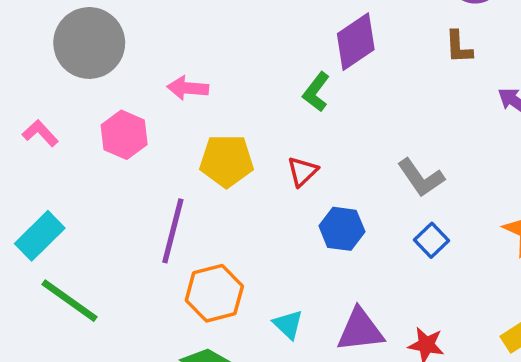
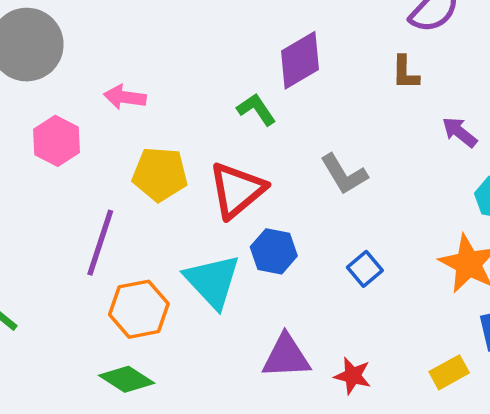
green L-shape: (316, 92) -> (256, 109), turned 105
red triangle: (302, 171) -> (237, 190), size x1.8
gray L-shape: (421, 178) -> (344, 174), moved
cyan triangle: (288, 324) -> (212, 281), moved, size x1.8

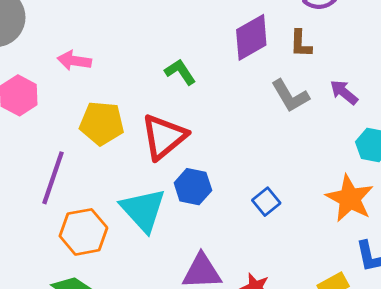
purple diamond: (300, 60) -> (251, 37), moved
gray L-shape: (344, 174) -> (290, 96), moved

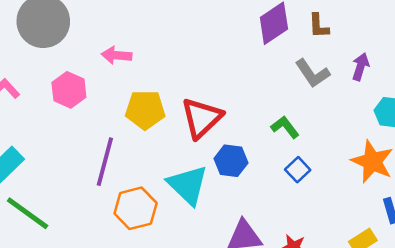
green L-shape: (180, 72) -> (285, 127), moved
purple arrow: (344, 92) -> (360, 67), turned 72

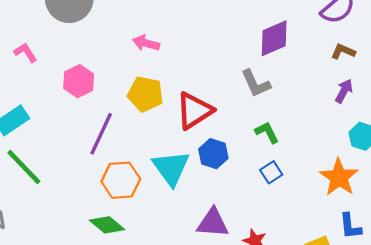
brown L-shape: (319, 26) -> (343, 51), moved, turned 105
pink arrow: (117, 55) -> (146, 43), moved
gray L-shape: (312, 73) -> (256, 83), moved
pink hexagon: (69, 90) -> (79, 81), moved

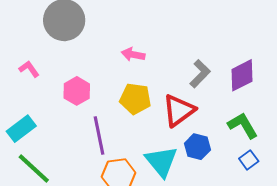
purple diamond: (274, 38) -> (242, 75), moved
gray L-shape: (256, 83) -> (200, 74), moved, turned -108
green L-shape: (267, 132) -> (243, 125), size x1.4
purple line: (101, 134) -> (99, 135), turned -33

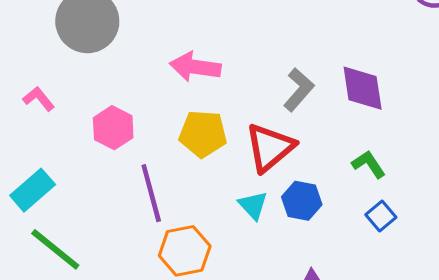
pink arrow: (133, 54) -> (195, 67), size x1.4
purple diamond: (242, 75) -> (363, 88), turned -68
green L-shape: (243, 125) -> (369, 164), size x0.7
cyan triangle: (161, 161) -> (253, 205), moved, size x0.6

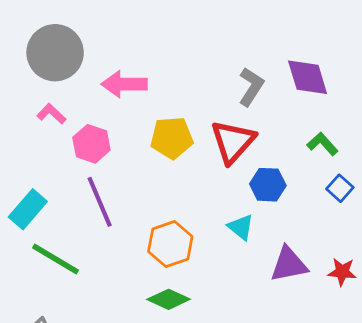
pink arrow: (195, 67) -> (124, 84), moved
pink L-shape: (39, 99) -> (51, 114), moved
purple line: (151, 193) -> (100, 202), moved
cyan triangle: (253, 205) -> (241, 227), moved

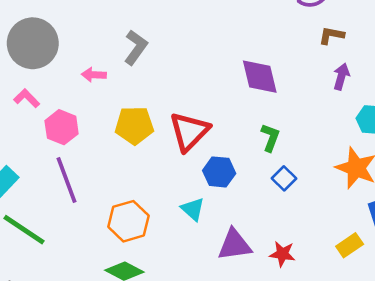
pink arrow: (124, 84) -> (94, 75), size x0.6
gray L-shape: (251, 87) -> (136, 47), moved
green L-shape: (323, 144) -> (270, 138), turned 60

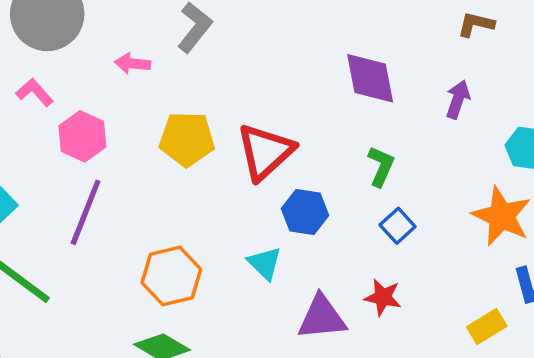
purple arrow: (341, 77) -> (458, 99), moved
purple line: (66, 180) -> (86, 212), turned 39
red star: (282, 254) -> (383, 297), moved

